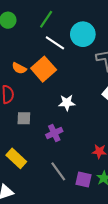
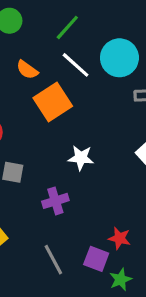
orange semicircle: (19, 68) -> (27, 70), moved
purple square: (84, 180) -> (96, 259), moved

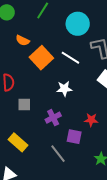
white line: (76, 65) -> (70, 58), moved
red star: (119, 238) -> (91, 120), moved
purple square: (96, 259) -> (74, 137), moved

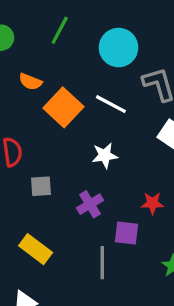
gray line: (58, 154) -> (102, 263), turned 42

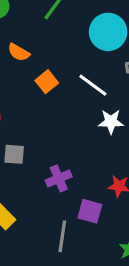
orange square: (63, 107) -> (47, 82), size x0.6
white star: (105, 155) -> (111, 122), moved

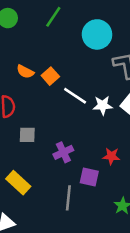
orange semicircle: (19, 52) -> (25, 72), moved
white line: (93, 85) -> (75, 96), moved

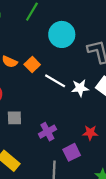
cyan circle: (97, 34) -> (62, 34), moved
purple square: (89, 177) -> (72, 152), turned -36

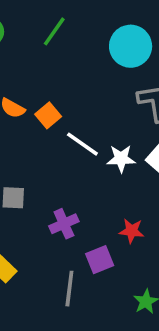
cyan circle: (62, 34) -> (131, 46), moved

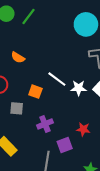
green line: (54, 31) -> (28, 17), moved
orange square: (48, 115) -> (35, 92), moved, turned -32

